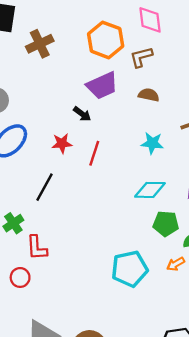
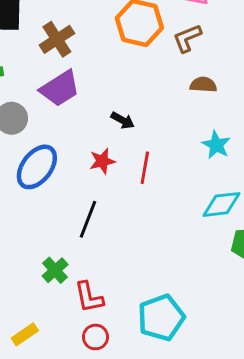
purple trapezoid: (102, 86) -> (60, 88), moved
cyan star: (152, 143) -> (216, 145), turned 30
cyan pentagon: (130, 269) -> (161, 318), moved
red circle: (20, 277) -> (95, 337), moved

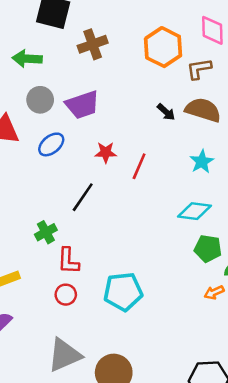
brown semicircle: (203, 85) -> (203, 110), size x1.6
purple trapezoid: (60, 88) -> (82, 105), moved
black arrow: (123, 120) -> (166, 112), moved
blue ellipse: (37, 167) -> (51, 144), size x0.7

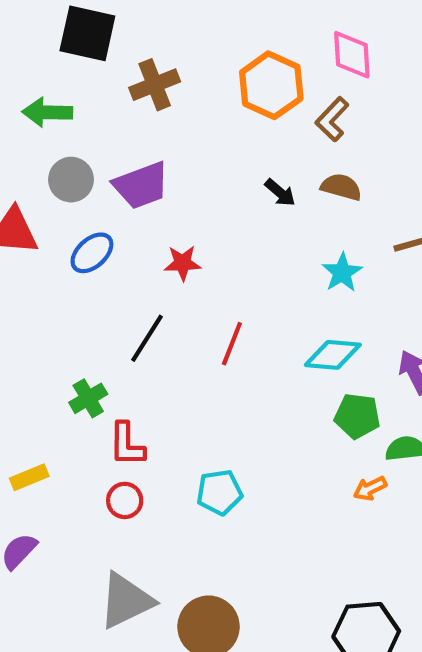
brown L-shape: (199, 69) -> (332, 119), turned -36
brown semicircle: (203, 110) -> (341, 187), size x0.7
red line: (139, 166) -> (232, 344), moved
cyan pentagon: (123, 292) -> (219, 492), size x0.7

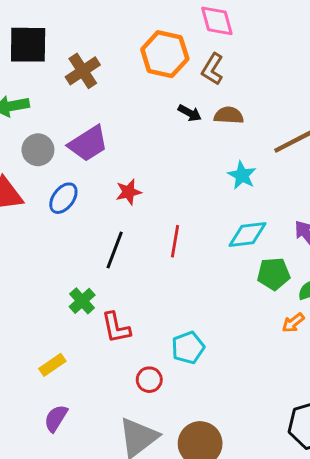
black arrow: (280, 193) -> (190, 113), moved
red circle: (125, 500) -> (149, 380), moved

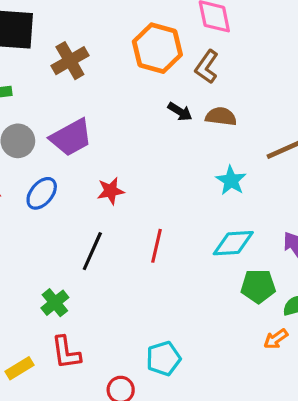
red L-shape: (116, 328) -> (66, 352), moved

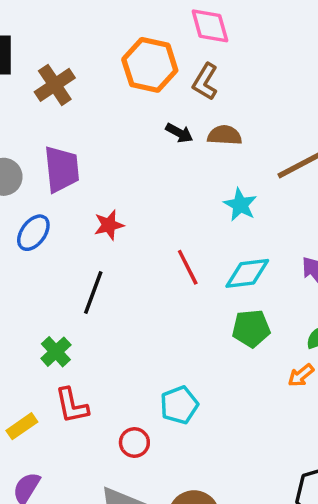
purple trapezoid: (71, 137) -> (62, 169), turned -63
red line: (156, 246) -> (188, 267), moved, turned -36
green pentagon: (258, 286) -> (251, 328), moved

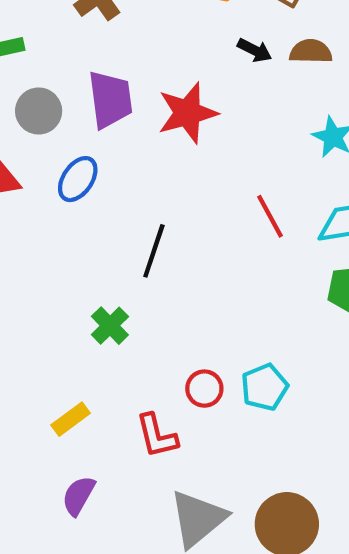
red star: (109, 225) -> (187, 113), moved, size x1.6
red L-shape: (72, 406) -> (157, 436), moved
red circle: (134, 443) -> (204, 389), moved

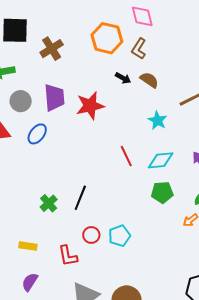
brown semicircle: (311, 51) -> (149, 80), turned 30
black line: (154, 251) -> (80, 198), moved
yellow rectangle: (71, 419) -> (28, 246), turned 42

